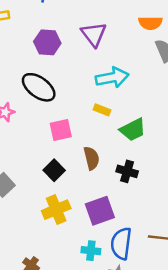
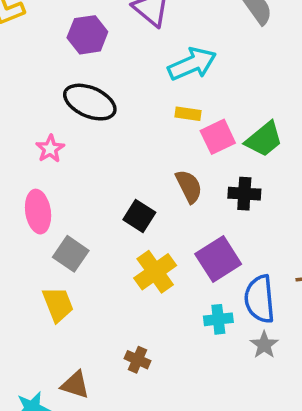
pink square: (61, 130) -> (218, 137), moved
green trapezoid: (133, 130) -> (264, 139), moved

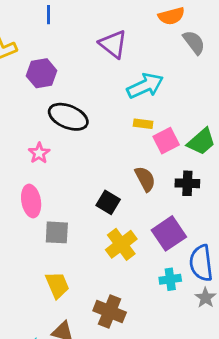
purple hexagon: (87, 35) -> (42, 73), moved
gray square: (71, 254) -> (57, 232), turned -30
yellow trapezoid: (58, 304) -> (57, 285), moved
brown cross: (137, 360) -> (110, 312), size x1.6

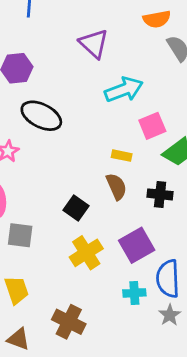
yellow rectangle: (143, 124) -> (122, 156), moved
pink square: (166, 141) -> (152, 126), moved

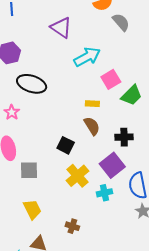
black cross: (160, 194) -> (124, 137), moved
cyan cross: (134, 293) -> (104, 193), moved
brown cross: (69, 322) -> (72, 226), size x0.6

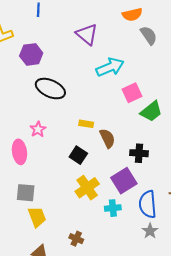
yellow rectangle: (92, 104) -> (86, 124), moved
pink star: (12, 112) -> (38, 129), moved
gray square: (29, 170) -> (26, 193), moved

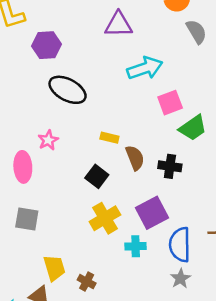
purple triangle: (87, 34) -> (118, 25), turned -45
black cross: (139, 153) -> (170, 166), moved
yellow trapezoid: (37, 217) -> (54, 268), moved

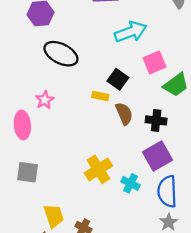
black square: (97, 176) -> (118, 79), moved
purple square: (152, 213) -> (158, 156), moved
cyan cross: (136, 246) -> (130, 183), moved, turned 30

